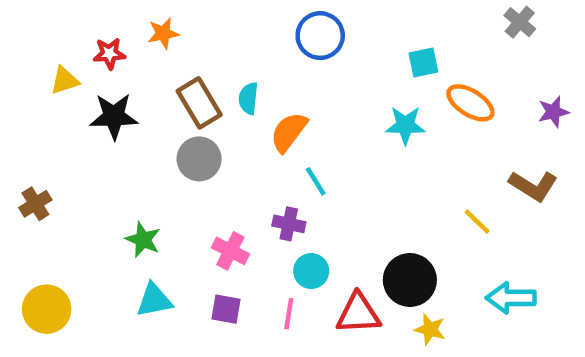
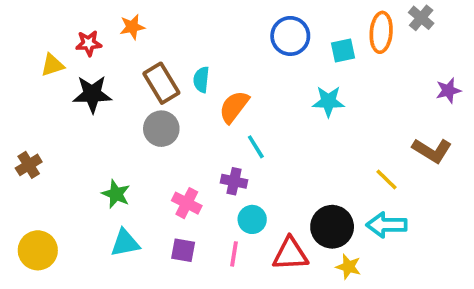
blue circle: (320, 36) -> (290, 36), moved
orange ellipse: (470, 103) -> (381, 32), moved, turned 63
cyan arrow: (511, 298) -> (387, 225), moved

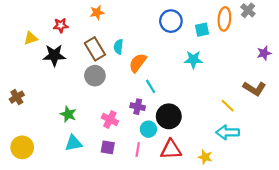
orange star: (132, 27) -> (97, 12), moved
red star: (89, 43) -> (61, 25), moved
black circle: (332, 227) -> (169, 116), moved

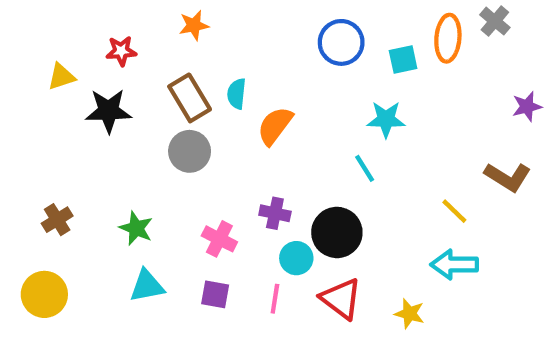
cyan line: (151, 86) -> (365, 168), moved
brown cross: (17, 97) -> (57, 220), moved
red triangle: (171, 149) -> (341, 299), turned 40

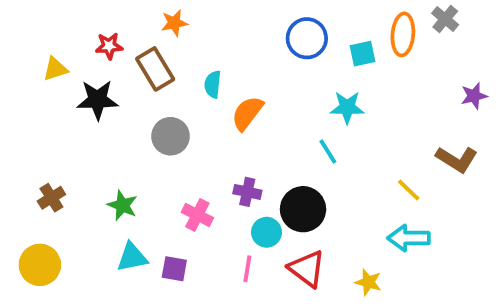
brown rectangle: (190, 98) -> (155, 69), moved
purple square: (215, 294) -> (174, 269), moved

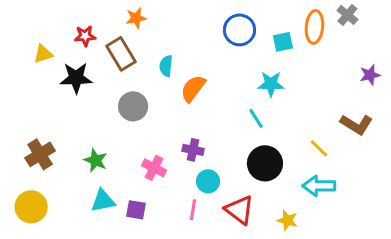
brown cross: (51, 198) -> (40, 154), size x1.4
black circle: (303, 209) -> (265, 163), moved

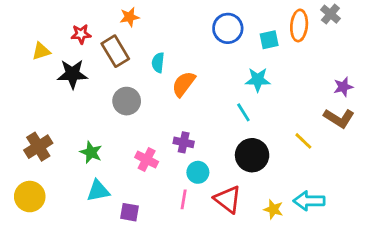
purple star: (370, 75) -> (343, 87), moved
cyan arrow: (319, 186) -> (309, 201), moved
purple square: (136, 210) -> (129, 212), moved

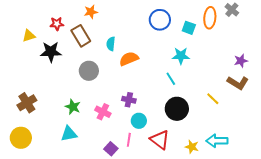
cyan square: (269, 40) -> (189, 28), turned 32
orange semicircle: (184, 84) -> (129, 59), turned 30
green star: (91, 152) -> (73, 107), moved
purple square: (129, 212) -> (111, 149), moved, turned 32

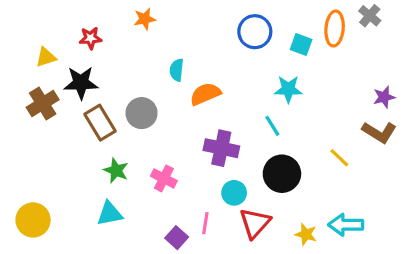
brown rectangle: (81, 36) -> (100, 123), moved
purple cross: (129, 100) -> (221, 148), moved, size x1.5
brown cross: (27, 103) -> (43, 103), moved
cyan circle: (139, 121) -> (234, 193), moved
red triangle: (160, 140) -> (255, 223), turned 35

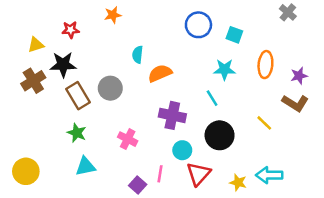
orange ellipse: (335, 28) -> (265, 65), moved
green star: (116, 170) -> (77, 133), moved

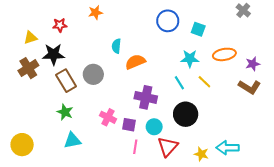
orange ellipse: (265, 65) -> (224, 54), turned 75
yellow line: (264, 123) -> (204, 82), moved
purple square: (138, 185) -> (129, 125), moved, turned -32

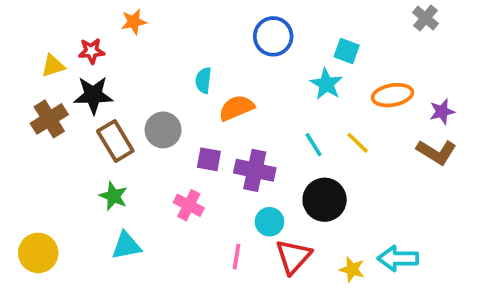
orange star: (95, 12) -> (134, 22), moved
blue circle: (168, 21) -> (273, 36), moved
red star: (60, 25) -> (91, 51), moved
cyan star: (190, 59) -> (326, 84), moved, turned 30
purple square: (129, 125) -> (209, 159), moved

